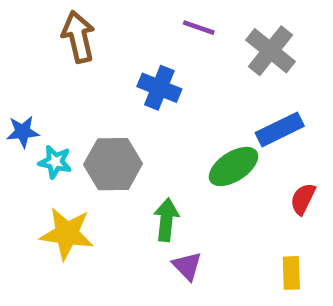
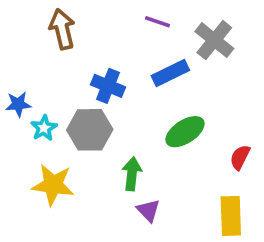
blue cross: (159, 88) -> (108, 86), moved
blue rectangle: (280, 129) -> (170, 73), moved
cyan star: (55, 162) -> (44, 128), turned 30
yellow rectangle: (291, 273) -> (231, 216), size x1.5

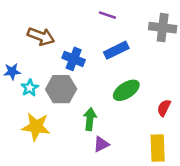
brown arrow: (62, 29) -> (41, 36), moved, turned 124
gray cross: (214, 40) -> (163, 28), moved, turned -32
purple triangle: (148, 210) -> (101, 144), turned 48

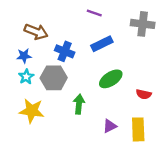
blue star: (12, 71) -> (24, 56), moved
red semicircle: (164, 108) -> (144, 94), turned -104
purple triangle: (101, 144) -> (110, 126), moved

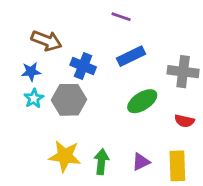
gray cross: (143, 24) -> (183, 72), moved
green arrow: (79, 104) -> (101, 162), moved
yellow star: (32, 111) -> (65, 156), moved

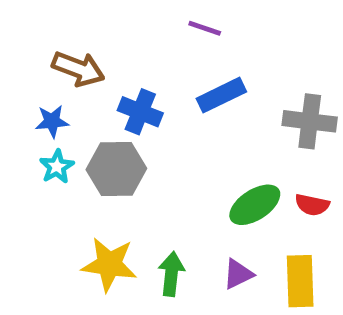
green ellipse: (142, 101) -> (255, 205), moved

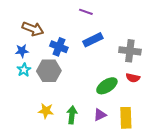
red semicircle: (312, 205) -> (133, 78), moved
yellow star: (109, 264) -> (46, 111), size x0.7

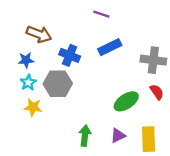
red semicircle: (133, 78) -> (157, 92), turned -136
yellow star: (46, 111) -> (33, 107), moved

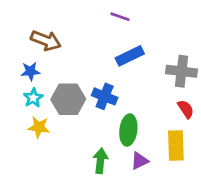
blue cross: (70, 55) -> (105, 96), moved
green ellipse: (126, 101) -> (128, 130), moved, turned -50
yellow rectangle: (149, 139) -> (176, 145), moved

